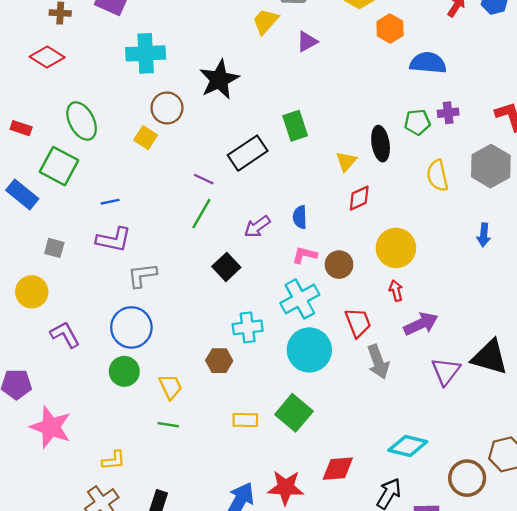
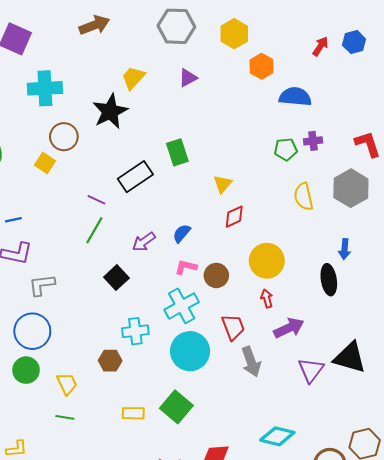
yellow trapezoid: (265, 21) -> (133, 78), moved
black ellipse: (381, 144) -> (329, 280), moved
blue semicircle: (300, 217) -> (182, 233), turned 42

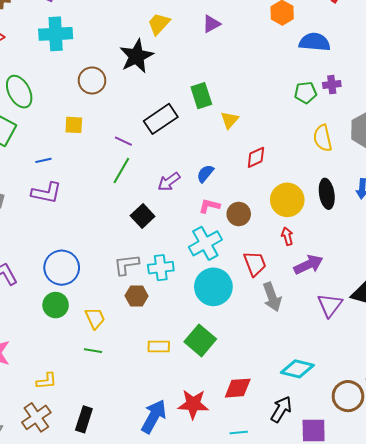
cyan cross: (45, 88) -> (56, 34), moved
yellow square: (45, 163) -> (74, 125), moved, turned -30
yellow triangle: (223, 184) -> (230, 120), moved
black ellipse: (329, 280) -> (327, 194), moved
gray L-shape: (42, 285) -> (126, 265), moved

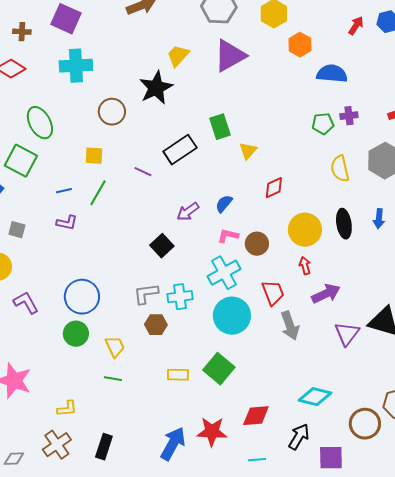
purple triangle: (211, 24) -> (230, 56), size x1.8
green line: (121, 171) -> (98, 193), moved
purple L-shape: (46, 193) -> (67, 223), size x0.7

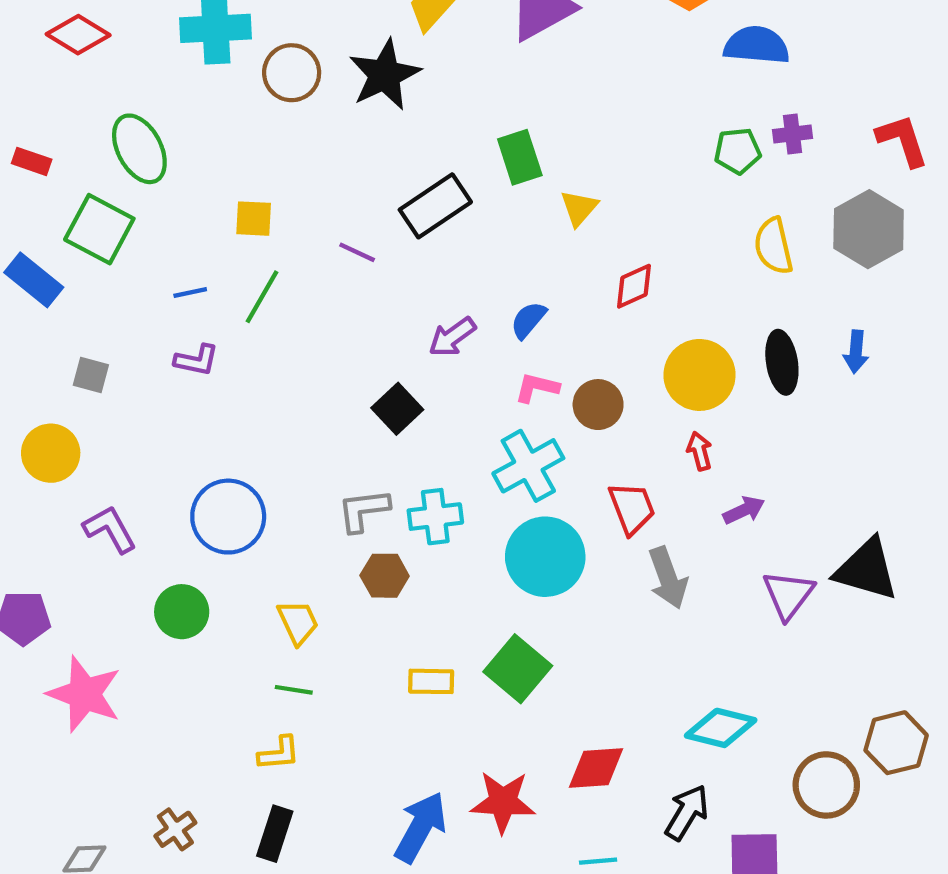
brown circle: (112, 112) -> (292, 73), moved
purple arrow: (326, 294) -> (744, 510), size x0.7
green circle: (76, 334) -> (182, 612), moved
yellow L-shape: (67, 409) -> (279, 753), moved
brown cross: (57, 445) -> (175, 829), size x0.7

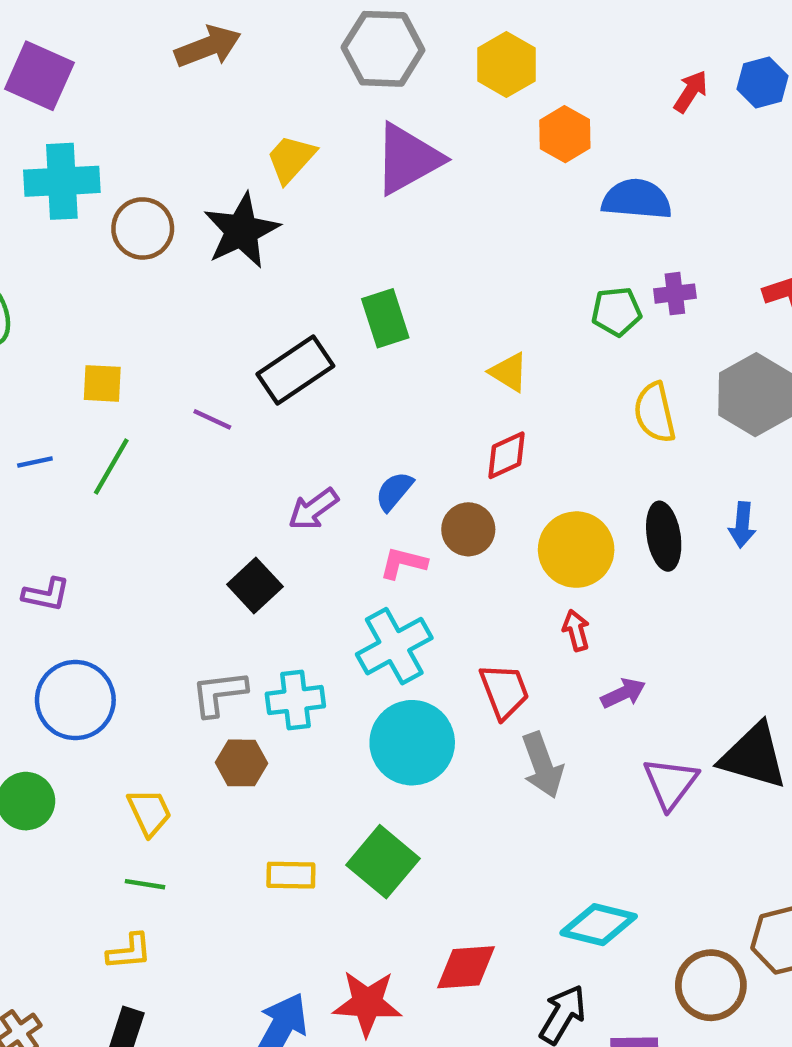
yellow triangle: (579, 208) -> (509, 372), moved, turned -39
purple L-shape: (196, 360) -> (46, 594), moved
brown circle: (598, 405) -> (468, 529), moved

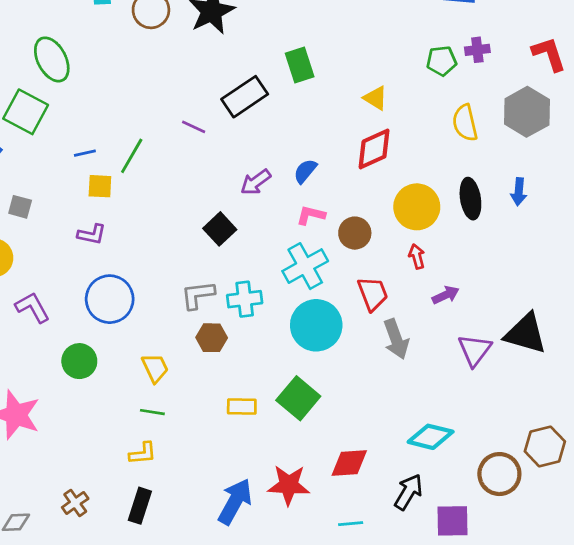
yellow square: (102, 383) -> (100, 186), moved
red diamond: (506, 455) -> (374, 149), size x1.4
brown circle: (468, 529) -> (355, 233), moved

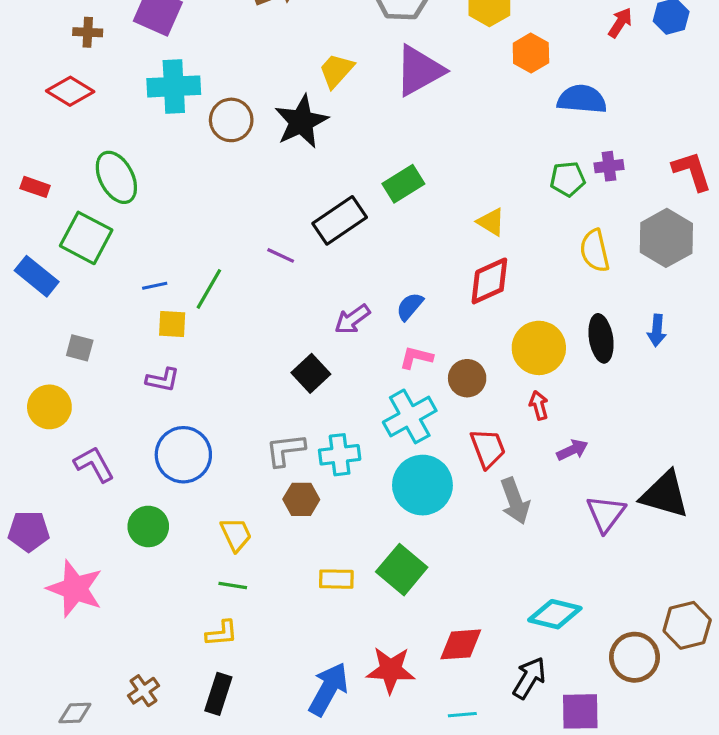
green rectangle: (300, 65) -> (403, 184), turned 76

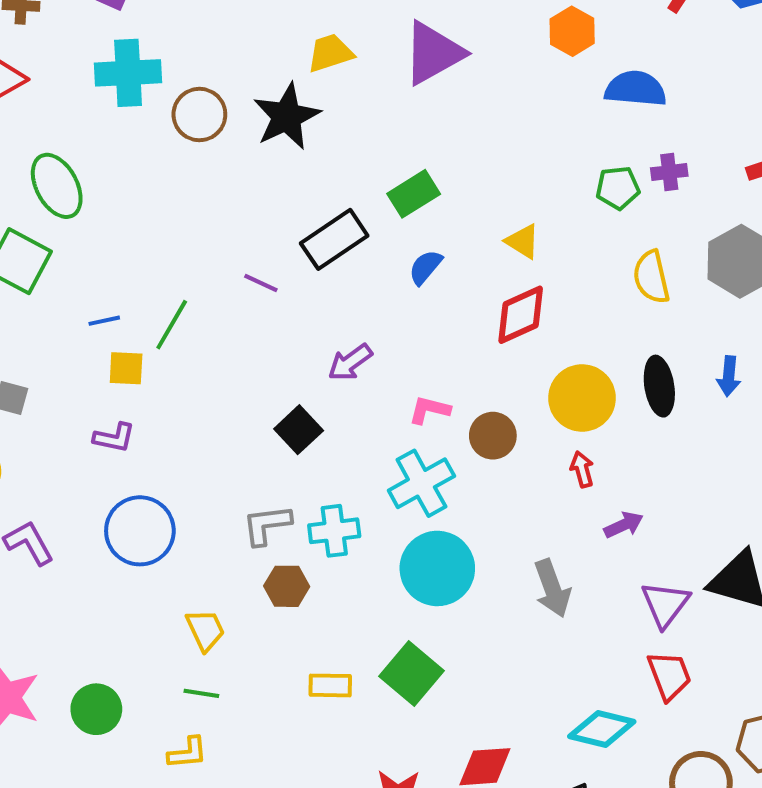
yellow trapezoid: (336, 71) -> (330, 53), turned 30
blue semicircle: (410, 306) -> (425, 267), moved
red trapezoid: (488, 448) -> (669, 676), moved
green circle: (148, 526) -> (96, 709), moved

